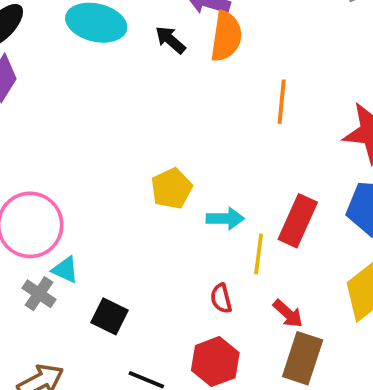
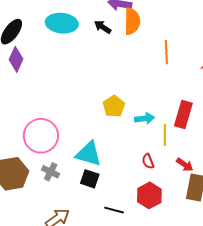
cyan triangle: (65, 270) -> (89, 154), moved, size x1.8

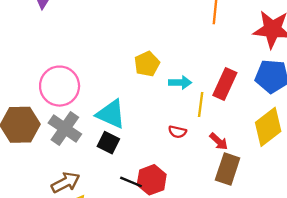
red semicircle: (148, 161) -> (177, 132), turned -63
gray cross: (51, 172) -> (65, 129), size x1.6
red hexagon: (149, 195) -> (152, 180), moved

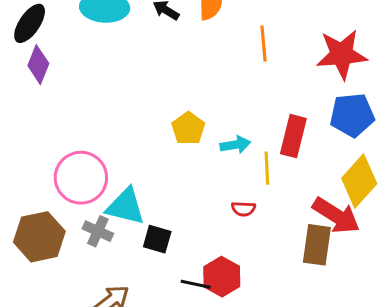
cyan triangle: (111, 114) -> (126, 206), moved
gray cross: (65, 129) -> (98, 231), size x0.7
red arrow: (219, 141) -> (336, 216), moved, size x1.8

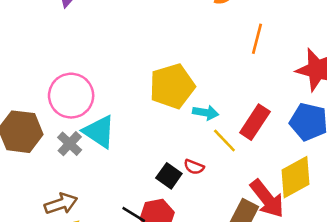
yellow pentagon: (188, 128) -> (172, 86), size x1.6
yellow line: (267, 168) -> (224, 141), turned -60
black square: (157, 239) -> (169, 176), moved

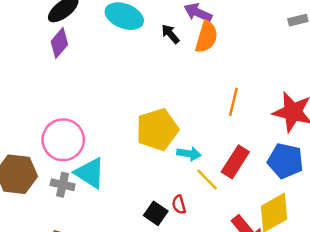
orange line: (257, 39) -> (233, 102), moved
gray cross: (70, 144) -> (63, 185), turned -30
red semicircle: (194, 167) -> (179, 205), turned 54

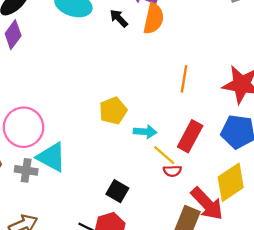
yellow pentagon: (157, 129) -> (113, 111), size x0.7
red semicircle: (179, 205) -> (172, 171), moved, turned -72

